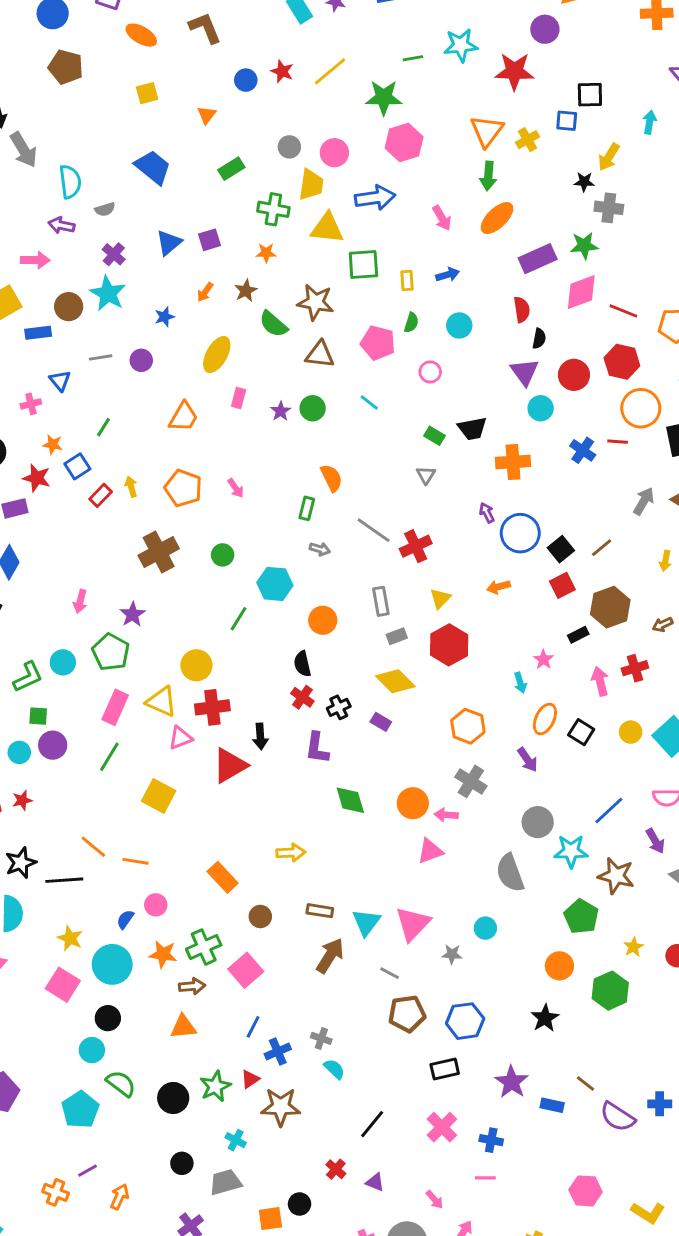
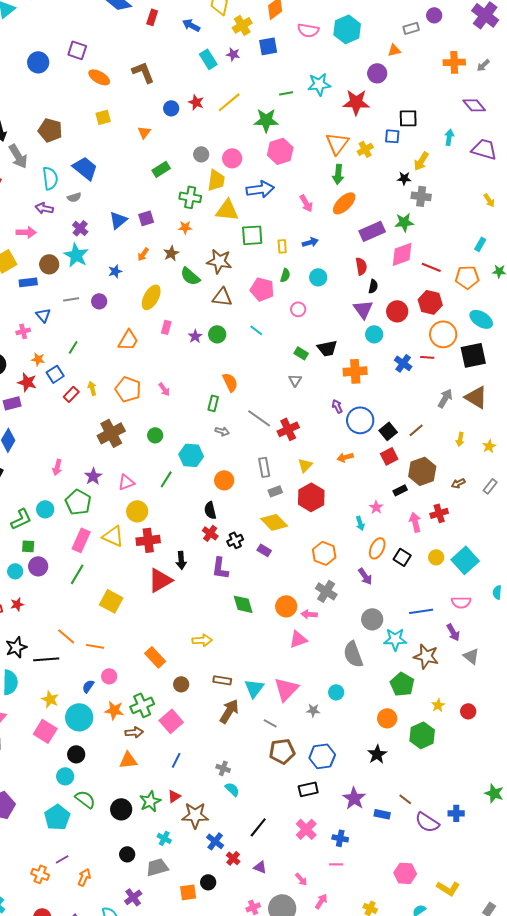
brown pentagon: (66, 67) -> (50, 130), moved
blue trapezoid: (153, 167) -> (85, 168), moved
pink triangle: (180, 738) -> (126, 482), moved
blue line: (609, 810) -> (421, 611), turned 35
blue cross: (278, 1052) -> (215, 841), moved, turned -30

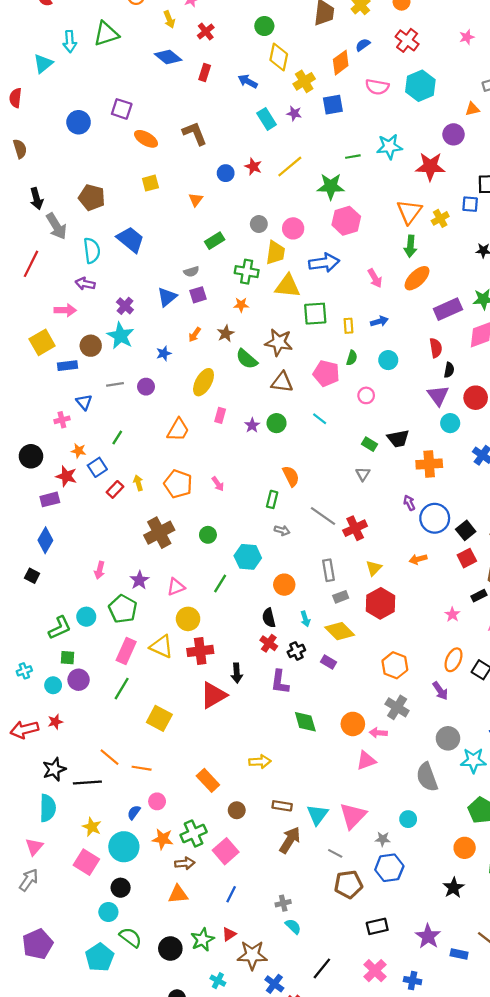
gray semicircle: (74, 197) -> (191, 272), moved
cyan arrow: (360, 523) -> (305, 619), moved
blue hexagon: (322, 756) -> (389, 868), moved
gray cross: (223, 768) -> (283, 903), turned -32

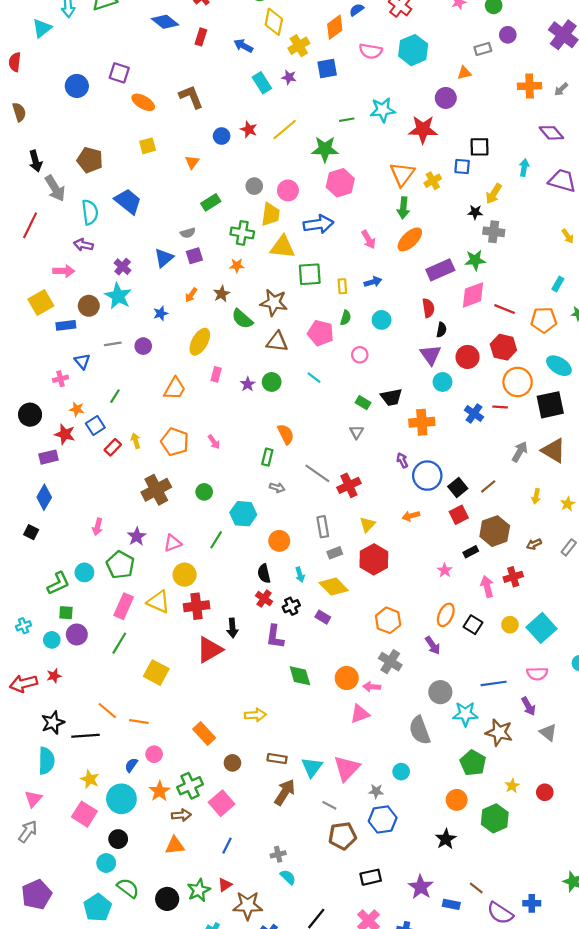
orange star: (163, 839) -> (160, 791), turned 30

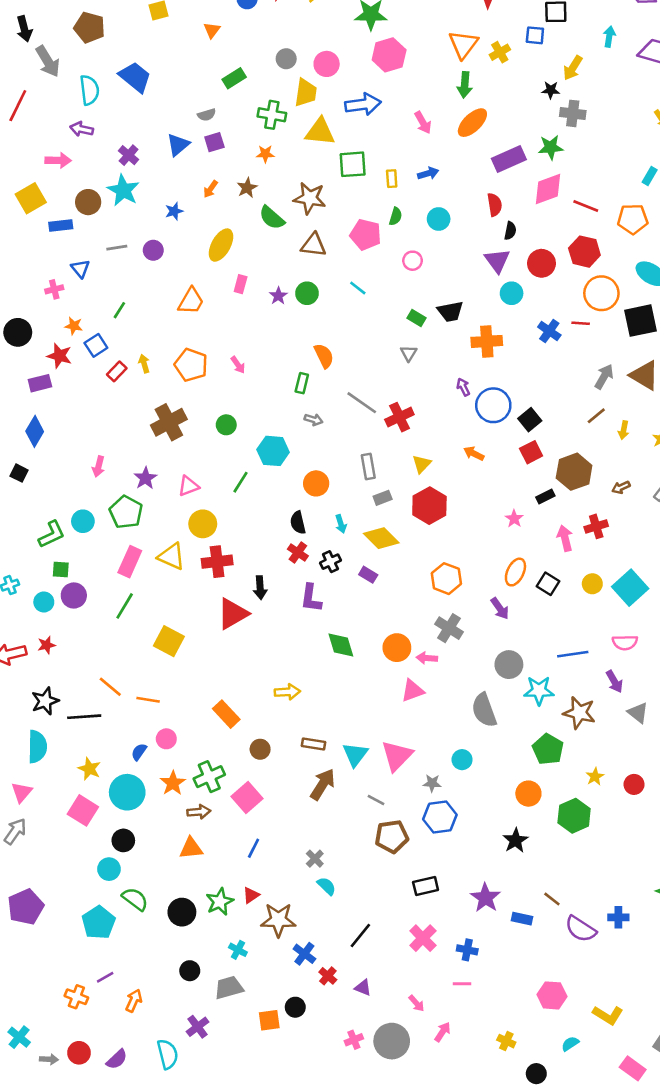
brown line: (488, 486) -> (596, 416), moved
orange arrow: (411, 516) -> (474, 453), turned 42
gray cross: (278, 854) -> (315, 859), turned -32

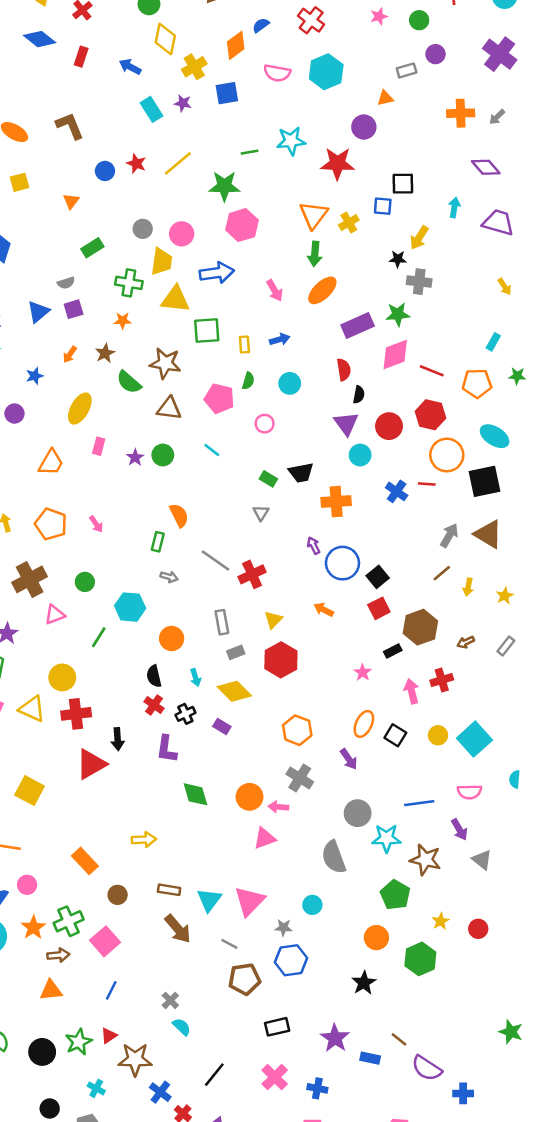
pink triangle: (188, 486) -> (55, 615), moved
brown arrow: (323, 784) -> (178, 929), turned 108
blue cross: (618, 917) -> (463, 1093), moved

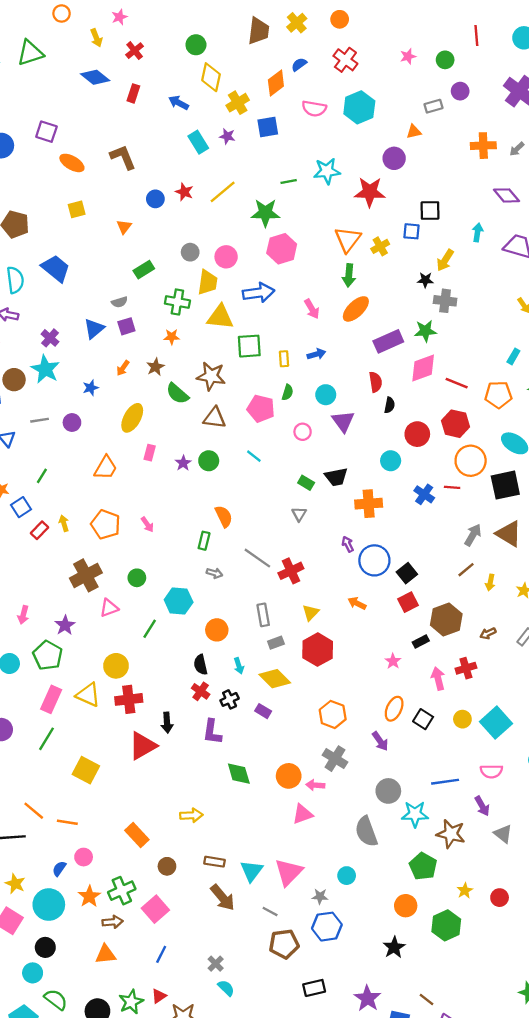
purple triangle: (346, 424) -> (343, 421), moved

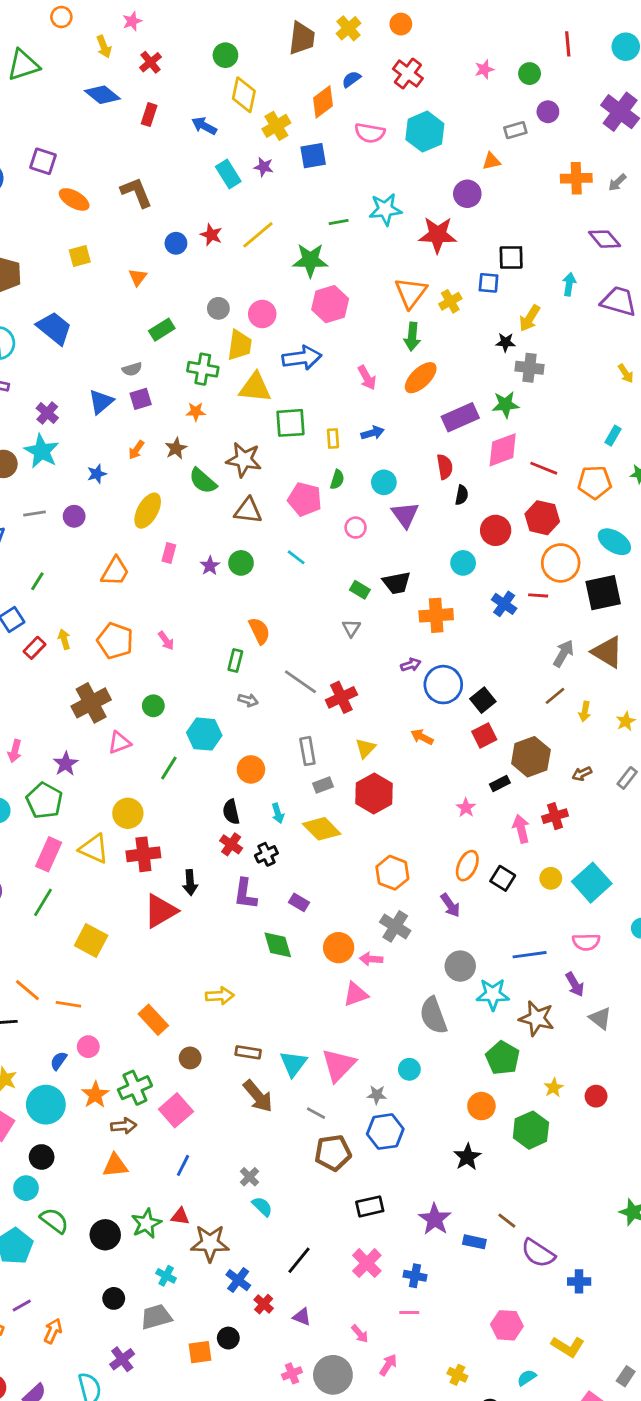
purple arrow: (348, 544) -> (411, 665), turned 98
purple rectangle: (263, 711) -> (299, 902), moved
red triangle: (159, 996) -> (180, 1216), turned 42

